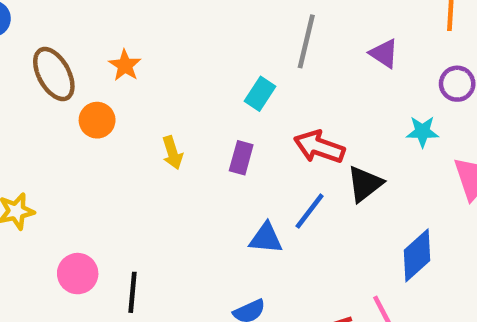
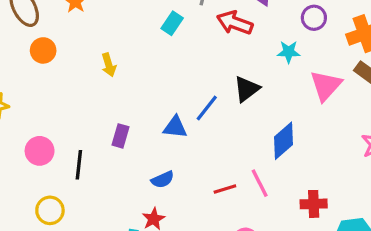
orange circle: (97, 120) -> (43, 50), moved
red arrow: (319, 147) -> (235, 23), moved
purple rectangle: (241, 158) -> (121, 136), moved

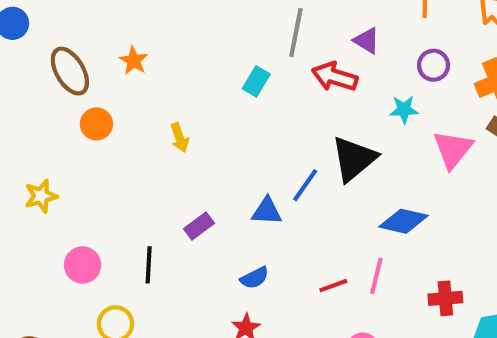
black triangle: (247, 89) -> (354, 159), size x1.4
purple rectangle: (121, 136) -> (199, 226), turned 40
blue diamond: (284, 141) -> (404, 221), turned 57
pink circle: (40, 151) -> (83, 265), moved
pink line: (260, 183) -> (376, 276), turned 44

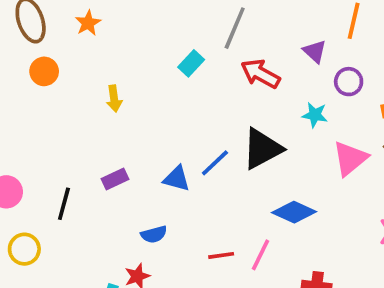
purple triangle: (367, 41) -> (315, 51), moved

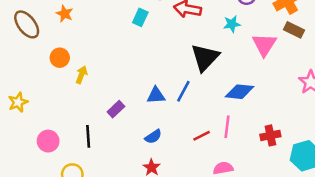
orange circle: (44, 71) -> (60, 58), moved
yellow arrow: (114, 99) -> (81, 75), moved, turned -132
blue line: (215, 163) -> (183, 91), moved

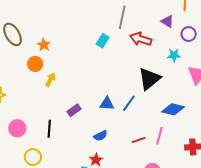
orange star: (65, 14) -> (44, 45), moved

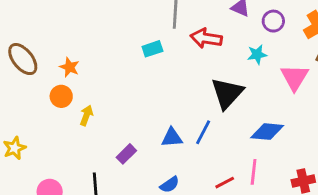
cyan rectangle: (103, 41) -> (152, 49), turned 48

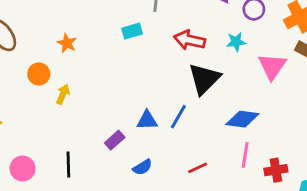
red arrow: (206, 38) -> (190, 40), moved
orange star: (69, 67) -> (67, 43), moved
purple rectangle: (126, 154) -> (115, 140), moved
pink line: (254, 172) -> (245, 155), moved

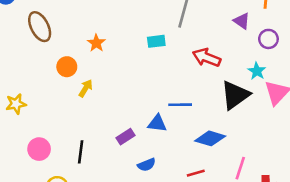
cyan star: (236, 42) -> (257, 71), moved, turned 30
black triangle: (204, 79) -> (235, 95), moved
blue line: (178, 117) -> (180, 105), moved, turned 50
blue diamond: (242, 119) -> (210, 138), moved

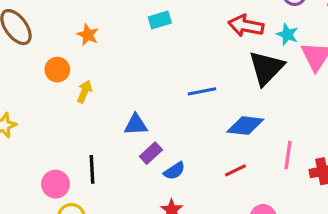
red arrow: (207, 57) -> (246, 26), moved
blue triangle: (157, 123) -> (136, 125), moved
purple rectangle: (125, 137) -> (151, 153), moved
pink circle: (39, 149) -> (55, 184), moved

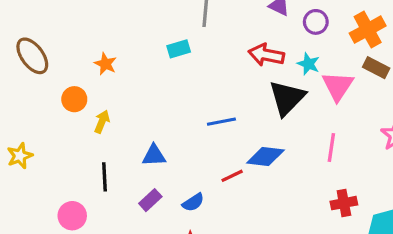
purple rectangle: (151, 153) -> (150, 200), moved
pink line: (288, 155) -> (331, 147), moved
black line: (92, 169) -> (105, 177), moved
red line: (235, 170) -> (232, 176), moved

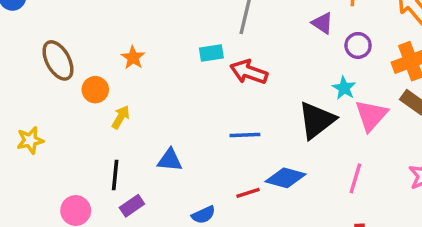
red arrow: (266, 55) -> (249, 72), moved
brown ellipse: (32, 56) -> (58, 60), moved
purple rectangle: (150, 200) -> (132, 206), moved

